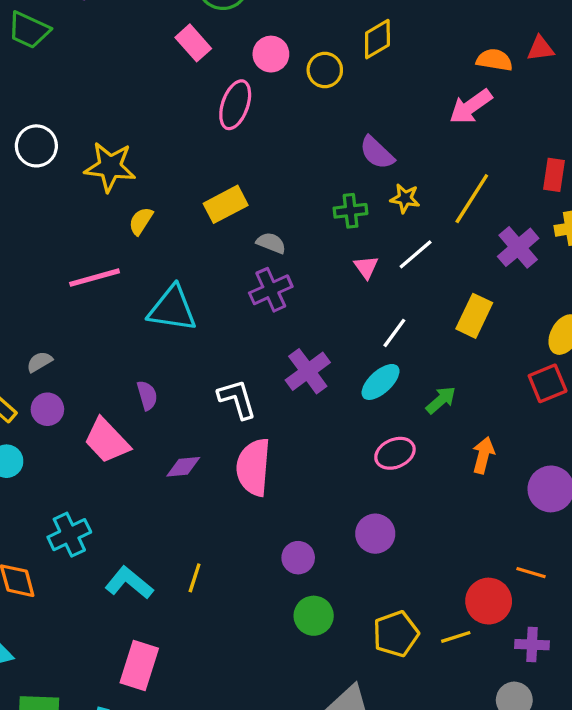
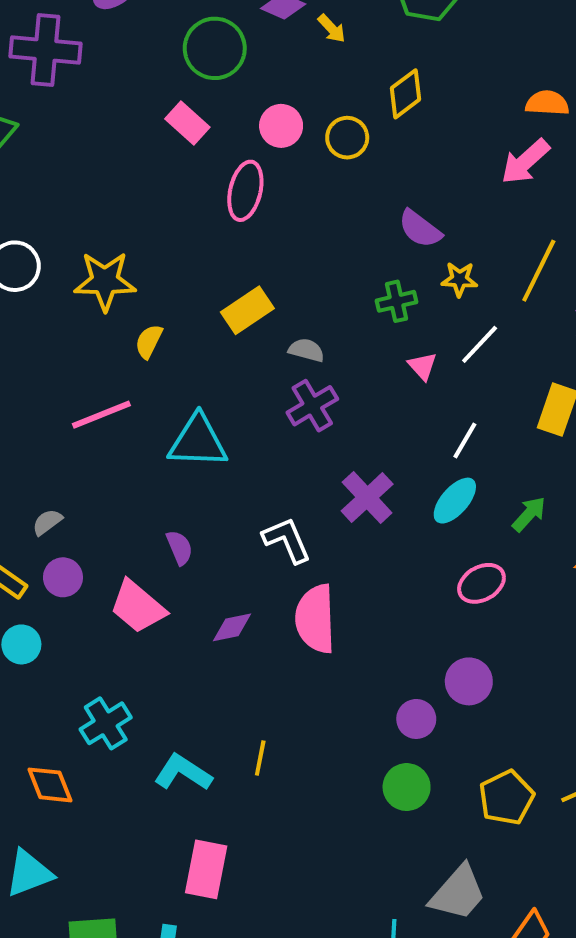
purple circle: (298, 558) -> (416, 719), moved

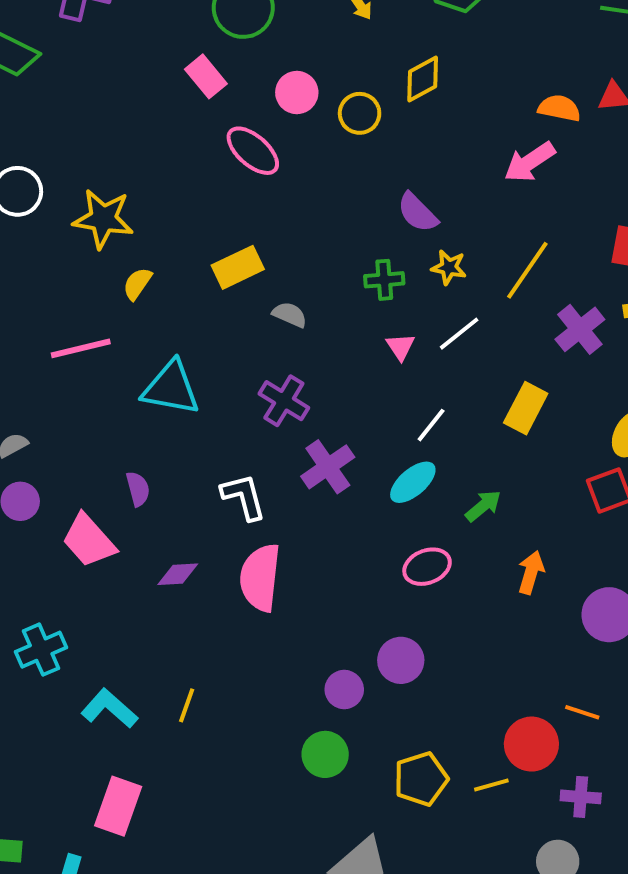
pink ellipse: (245, 191) -> (253, 151), turned -70
purple cross: (312, 406) -> (284, 401), moved, turned -36

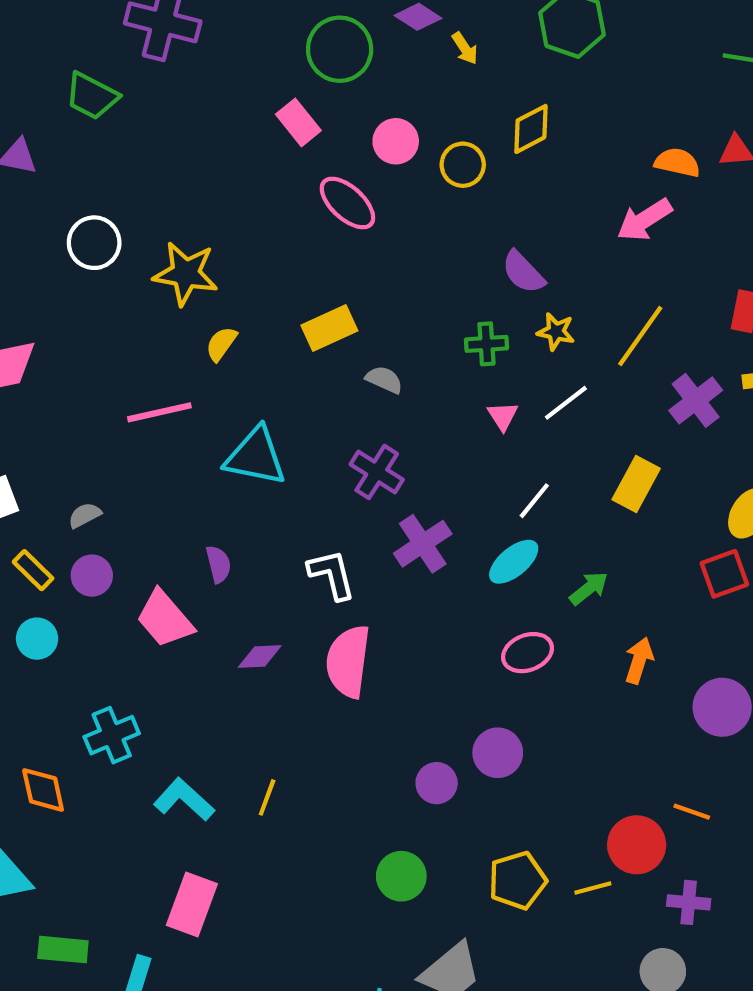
green circle: (325, 754) -> (401, 876), moved

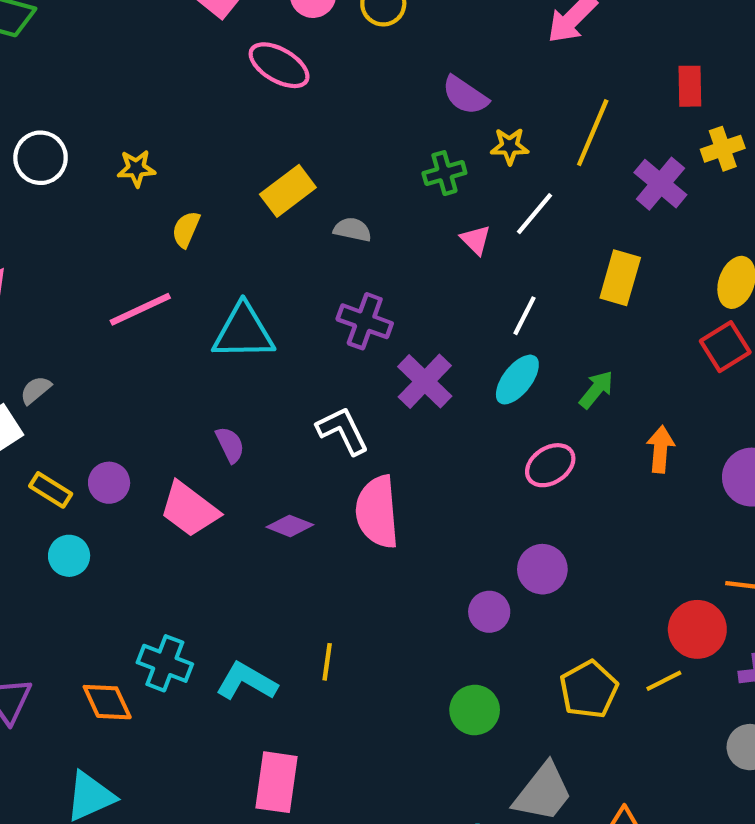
yellow star: (186, 274) -> (136, 168), size x0.6
gray semicircle: (85, 515) -> (36, 390), moved
purple diamond: (260, 656) -> (290, 526), turned 36
cyan cross: (112, 735) -> (165, 663), moved, turned -34

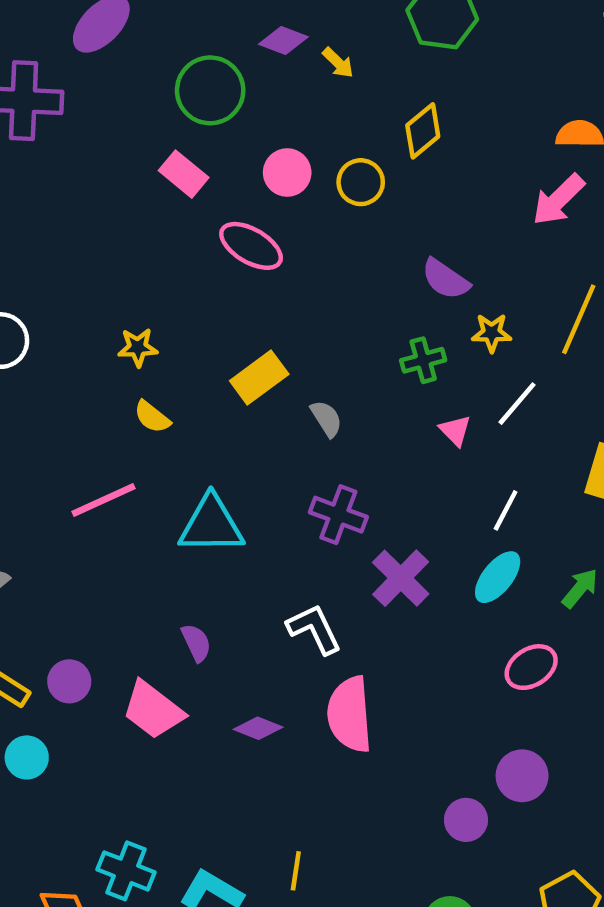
yellow star: (136, 168) -> (138, 347), moved
yellow semicircle: (186, 229) -> (152, 417), turned -75
gray semicircle: (352, 230) -> (326, 419), turned 45

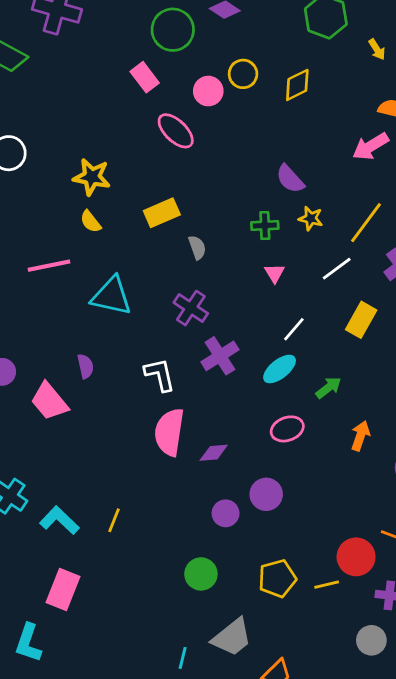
yellow arrow: (338, 63) -> (377, 49), moved
yellow circle: (361, 182) -> (243, 74), moved
yellow star: (138, 347) -> (92, 177), size x1.5
white line: (517, 404) -> (337, 269), moved
purple diamond: (258, 728) -> (214, 453), moved, turned -40

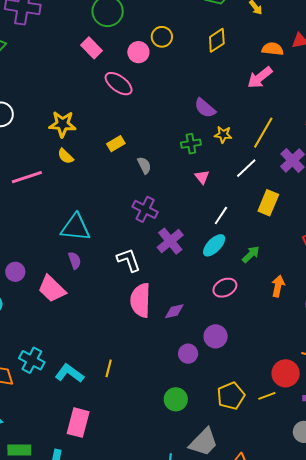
yellow diamond: (297, 85) -> (217, 40), moved
yellow rectangle: (162, 213) -> (116, 144), size x0.7
pink line: (49, 266) -> (27, 177), moved
cyan triangle: (112, 296) -> (76, 227), moved

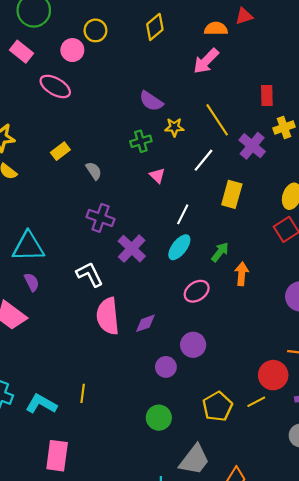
yellow line: (263, 133) -> (217, 120), turned -56
orange arrow: (278, 286) -> (242, 274), moved

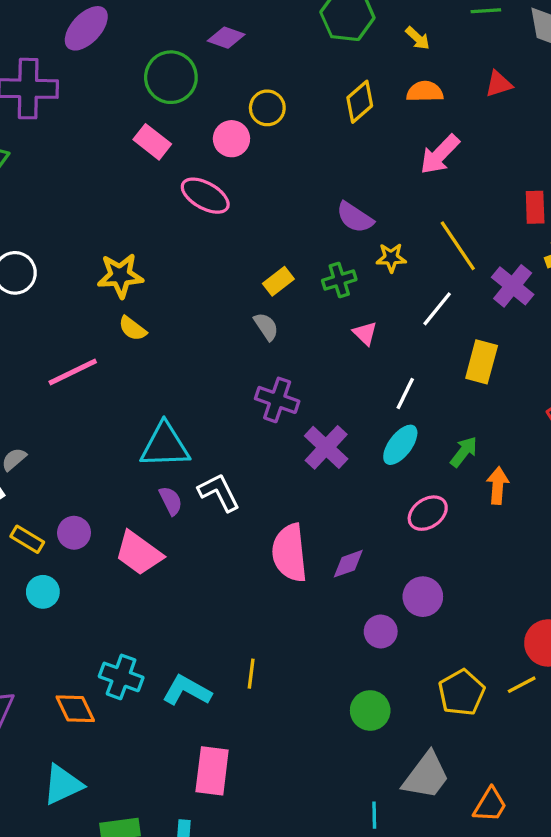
orange semicircle: (216, 29) -> (425, 92), moved
yellow rectangle: (60, 151) -> (278, 281), moved
white L-shape: (90, 274) -> (219, 492), moved

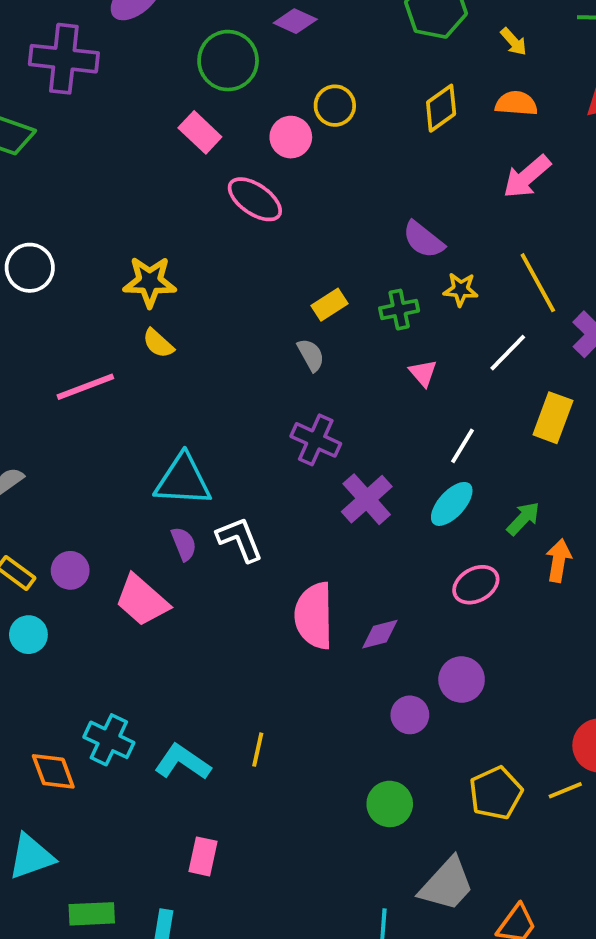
pink rectangle: (212, 771) -> (203, 856), size x0.7

